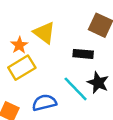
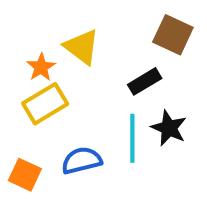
black rectangle: (83, 54) -> (145, 81), turned -36
cyan line: (76, 89) -> (132, 138), turned 44

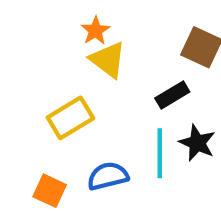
orange star: (41, 67) -> (95, 31), moved

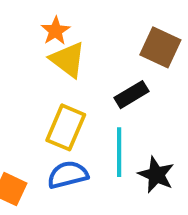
yellow rectangle: (70, 118) -> (66, 127), moved, turned -36
black star: (197, 143) -> (156, 175), moved

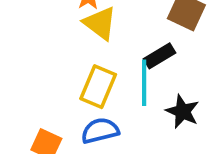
cyan line: (119, 152) -> (144, 83), moved
black star: (156, 175) -> (183, 112), moved

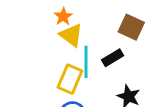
cyan line: (144, 83) -> (86, 62), moved

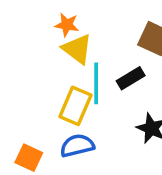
orange star: (63, 16) -> (67, 25), turned -30

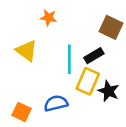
yellow triangle: (77, 49) -> (26, 51), moved
yellow rectangle: (75, 106) -> (88, 81), moved

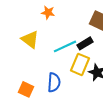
cyan line: (69, 59) -> (65, 46), turned 65
blue semicircle: (56, 103) -> (54, 82), turned 108

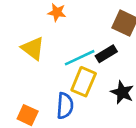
yellow rectangle: (80, 64) -> (84, 82), moved

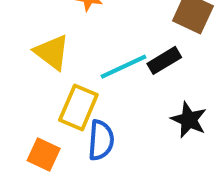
yellow rectangle: (84, 82) -> (78, 107), moved

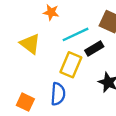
cyan line: (123, 67) -> (76, 34), moved
yellow rectangle: (78, 107) -> (71, 65), moved

